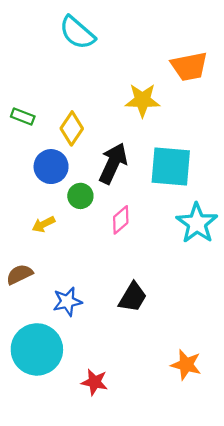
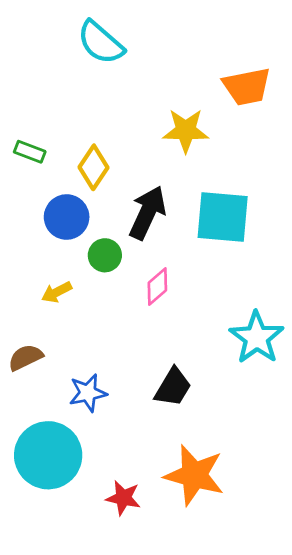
cyan star: (197, 223) -> (257, 338), moved
orange star: (186, 365) -> (194, 475), moved, size x1.5

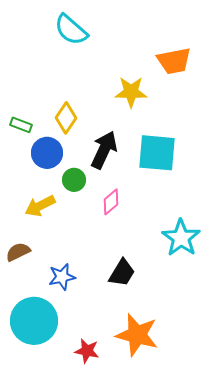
green rectangle: (30, 152) -> (21, 125), moved
yellow arrow: (57, 292) -> (40, 206), size x1.4

